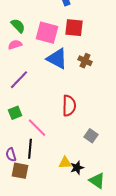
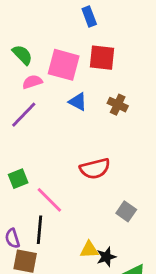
pink semicircle: (15, 45) -> (32, 82), moved
blue triangle: (57, 59) -> (78, 102), size x0.6
purple line: (19, 80) -> (24, 115), moved
red semicircle: (69, 106) -> (95, 169), turned 75

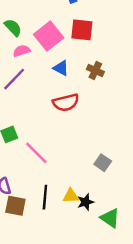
pink square: (64, 65) -> (49, 36), turned 36
red semicircle: (95, 169) -> (66, 102), moved
black line: (39, 230) -> (45, 197), moved

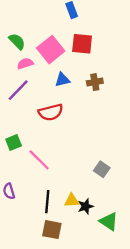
blue triangle: (61, 68) -> (62, 80), turned -42
brown cross: (95, 71) -> (95, 82), turned -35
red semicircle: (66, 102) -> (51, 112), moved
brown square: (15, 206) -> (52, 230), moved

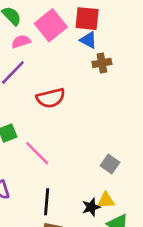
blue triangle: (62, 80) -> (88, 40), moved, turned 42
yellow triangle: (72, 201) -> (106, 200), moved

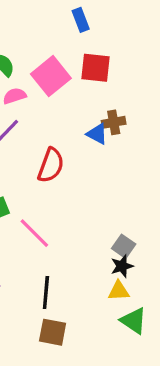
blue triangle: (88, 40) -> (97, 134), moved
red semicircle: (51, 98) -> (51, 165), turned -56
black star: (91, 207) -> (122, 266), moved

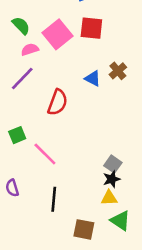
brown cross: (114, 122) -> (118, 71), moved, turned -30
brown square: (53, 332) -> (84, 229), moved

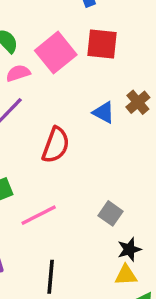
pink line: (45, 154) -> (39, 215), turned -72
gray square: (113, 164) -> (110, 213), moved

